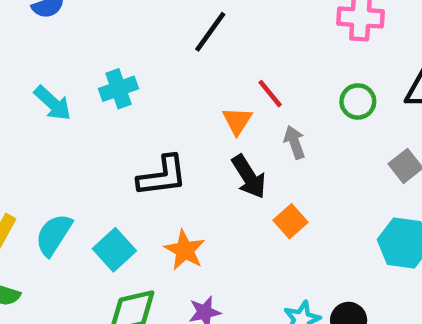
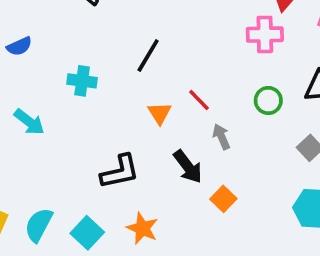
cyan cross: (118, 89) -> (82, 81), moved, turned 32
orange triangle: (237, 121) -> (160, 113), moved

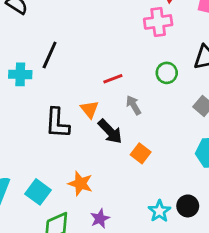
black line: (148, 56) -> (50, 55), moved
red line: (199, 100) -> (113, 79), turned -60
orange triangle: (160, 113) -> (90, 109), moved
black L-shape: (120, 172) -> (57, 123), moved, turned 112

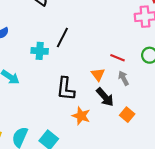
red line: (113, 79) -> (117, 58), moved, turned 40
orange triangle: (90, 109) -> (98, 74), moved
orange star: (80, 184) -> (81, 116), moved

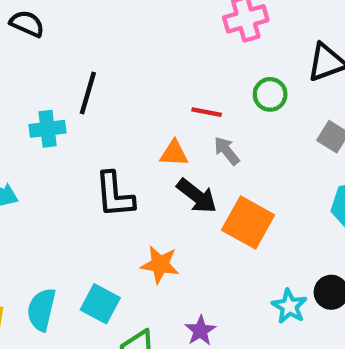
orange triangle: (98, 74) -> (174, 153), turned -40
orange square: (127, 115) -> (248, 222), size x1.6
orange star: (81, 116) -> (160, 264), moved

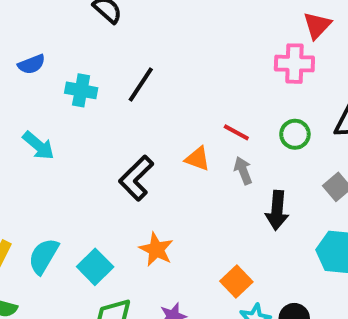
cyan cross: (48, 129) -> (81, 90), moved
black L-shape: (115, 195) -> (136, 178), turned 33
black arrow: (197, 196) -> (277, 210), moved, turned 39
orange square: (248, 222) -> (236, 281), moved, size x0.7

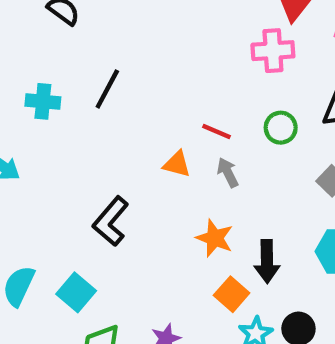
black L-shape: (136, 178) -> (111, 221), moved
black arrow: (277, 210) -> (267, 261), moved
orange star: (156, 249) -> (215, 238), moved

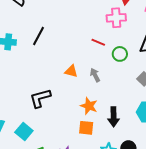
red line: (217, 132) -> (98, 42), moved
black L-shape: (111, 221) -> (40, 98), turned 35
orange square: (232, 294) -> (86, 128), moved, turned -35

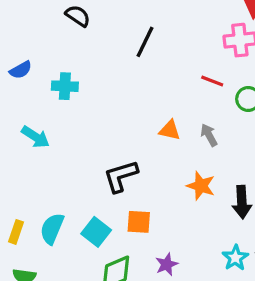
black line: (38, 36) -> (145, 42), moved
orange square: (86, 128) -> (139, 222), moved

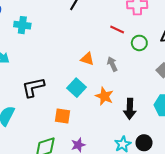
black L-shape: (121, 176) -> (33, 87), moved
cyan square: (96, 232) -> (76, 88), moved

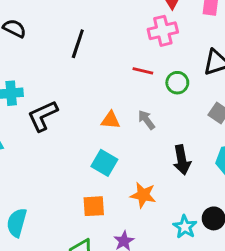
black L-shape: (33, 87) -> (43, 116), moved
orange star: (104, 96) -> (143, 195), moved
black arrow: (130, 109) -> (182, 160), moved

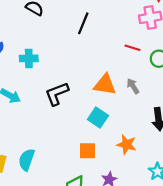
black L-shape: (43, 116) -> (57, 94), moved
orange triangle: (111, 120) -> (105, 85), size x1.5

